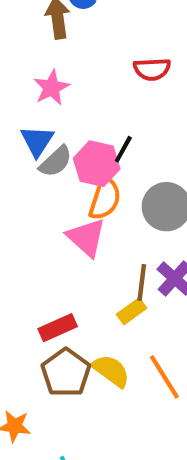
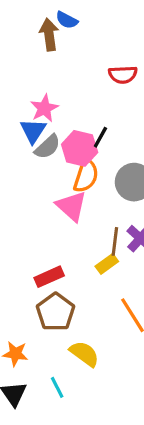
pink star: (52, 88) -> (44, 108), moved
yellow semicircle: (111, 371) -> (84, 354), moved

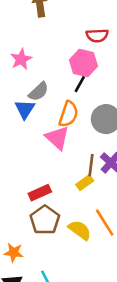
pink star: (44, 108) -> (21, 59), moved
blue triangle: (33, 131) -> (25, 109), moved
pink hexagon: (80, 148) -> (83, 63), moved
yellow semicircle: (84, 354) -> (80, 230), moved

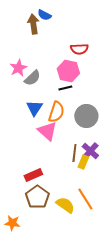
black line: (80, 84) -> (65, 88), turned 48
gray semicircle: (39, 92) -> (32, 78), moved
blue triangle: (25, 109) -> (34, 108), moved
yellow rectangle: (85, 183) -> (83, 162), moved, turned -32

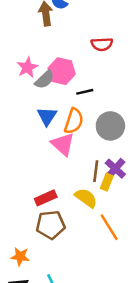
pink hexagon: (68, 71) -> (62, 71), moved
brown pentagon: (37, 197) -> (51, 225), turned 30
yellow semicircle: (65, 205) -> (86, 198), moved

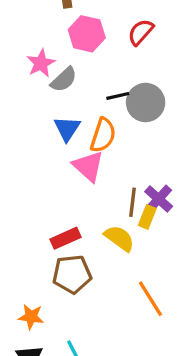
red semicircle: (102, 44) -> (141, 32), turned 135
pink hexagon: (62, 71) -> (87, 34), moved
gray circle: (110, 126) -> (146, 102), moved
orange line: (109, 227) -> (150, 299), moved

